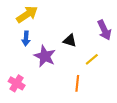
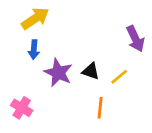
black triangle: (70, 41) -> (91, 71), moved

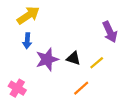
purple star: (58, 73) -> (47, 59), turned 30
orange line: (100, 108) -> (81, 88), turned 42

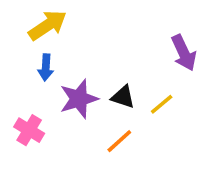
pink cross: (17, 88) -> (29, 130), moved
orange line: (81, 88) -> (119, 141), moved

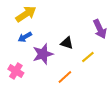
blue arrow: (46, 68) -> (25, 37), turned 56
black triangle: (123, 97) -> (67, 43), moved

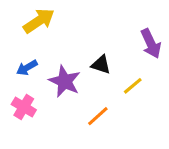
blue arrow: (25, 37) -> (27, 68), moved
purple star: (43, 54) -> (65, 81), turned -30

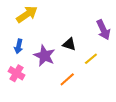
blue arrow: (27, 68) -> (19, 46), turned -48

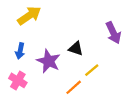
yellow line: (91, 59) -> (92, 70), moved

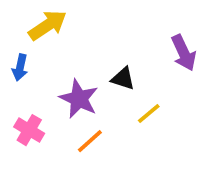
blue arrow: (20, 51) -> (20, 68), moved
orange line: (74, 87) -> (90, 141), moved

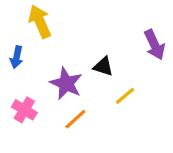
yellow arrow: (48, 25) -> (40, 21), turned -80

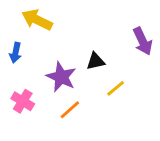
yellow arrow: (40, 21) -> (37, 20), turned -40
black triangle: (103, 66) -> (96, 61), turned -30

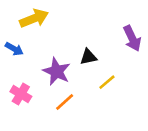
yellow arrow: (37, 20) -> (34, 18), turned 132
blue arrow: (16, 53) -> (14, 49), turned -72

